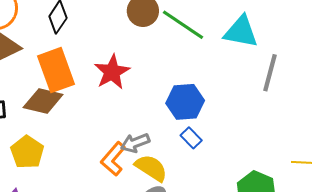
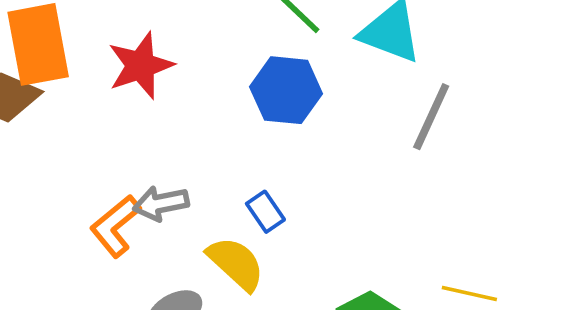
blue hexagon: (185, 102) -> (286, 90), moved
yellow semicircle: (151, 168) -> (236, 263), moved

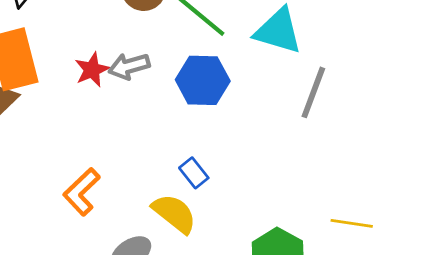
red star: (141, 66) -> (92, 70), size x0.7
gray arrow: (161, 203) -> (129, 66), moved

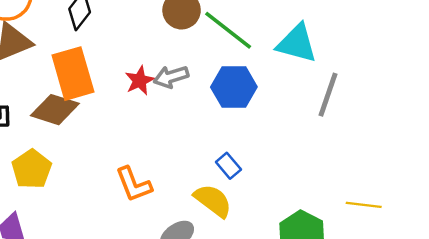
orange L-shape: (82, 192) -> (134, 184), turned -66

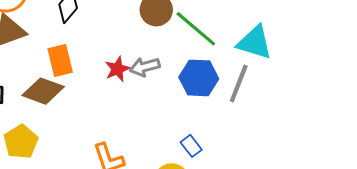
orange rectangle: (73, 74) -> (60, 61), size x0.7
gray line: (328, 95) -> (239, 83), moved

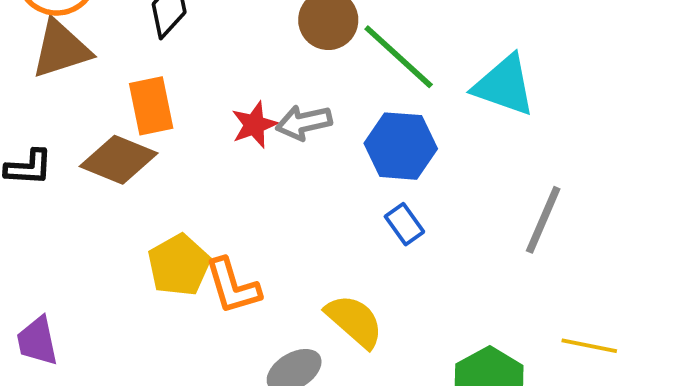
gray line: (239, 83) -> (543, 220), moved
yellow pentagon: (21, 142) -> (179, 265), moved
blue rectangle: (191, 146) -> (404, 224), moved

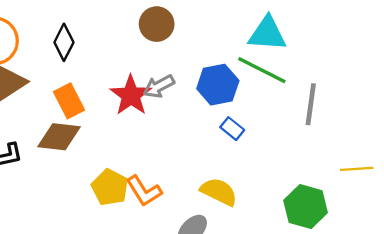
green line: (399, 57) -> (262, 70), moved
red star: (254, 125) -> (131, 95), size x1.5

